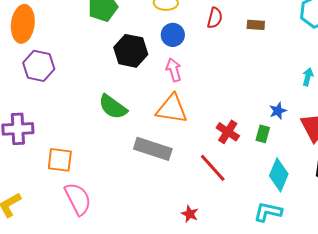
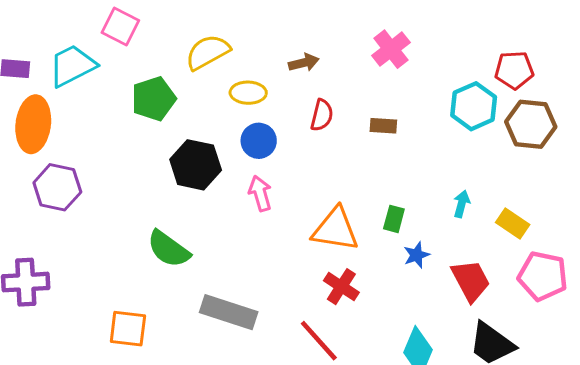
orange triangle: (172, 109) -> (335, 229), moved
green rectangle: (263, 134) -> (394, 219), moved
orange square: (60, 160) -> (128, 329), moved

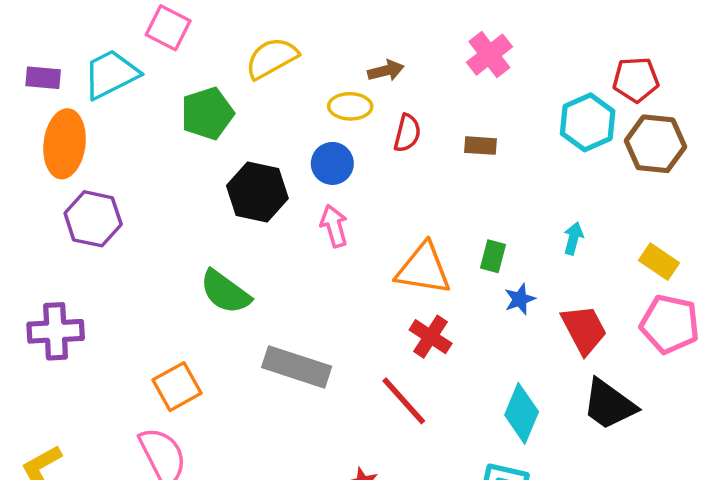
yellow ellipse: (248, 93) -> (350, 106), moved
yellow rectangle: (513, 223) -> (659, 262), moved
orange square: (128, 329) -> (177, 387), turned -36

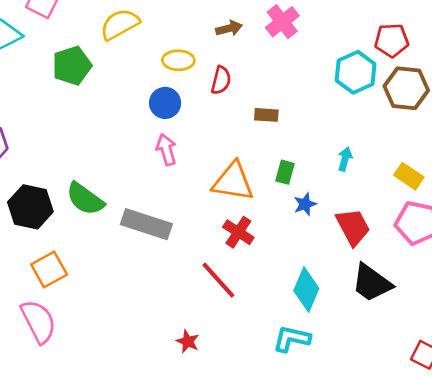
brown arrow: (386, 71) -> (229, 28), moved
brown rectangle: (481, 146) -> (266, 115), moved
black hexagon: (257, 192) -> (30, 207), moved
gray rectangle: (297, 367) -> (146, 224), moved

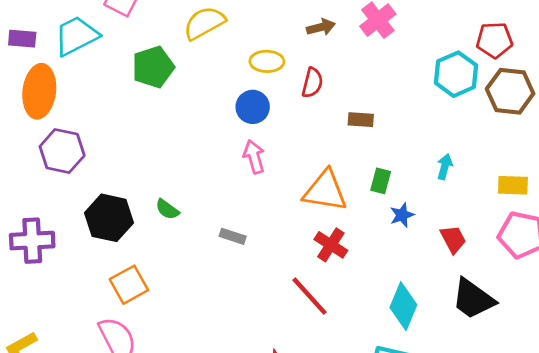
yellow rectangle: (409, 176) -> (513, 185), turned -32
green semicircle: (85, 199) -> (167, 209), size x0.6
gray rectangle: (146, 224) -> (233, 236), size x0.5
red trapezoid: (353, 227) -> (453, 239), size x0.7

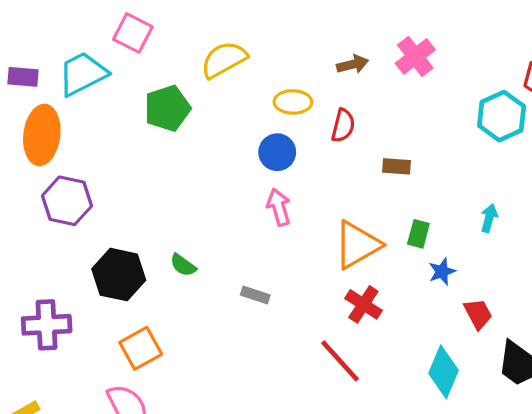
orange triangle: (325, 191) -> (357, 245), turned -39
red trapezoid: (453, 239) -> (478, 314), moved
purple cross: (32, 241) -> (47, 325), moved

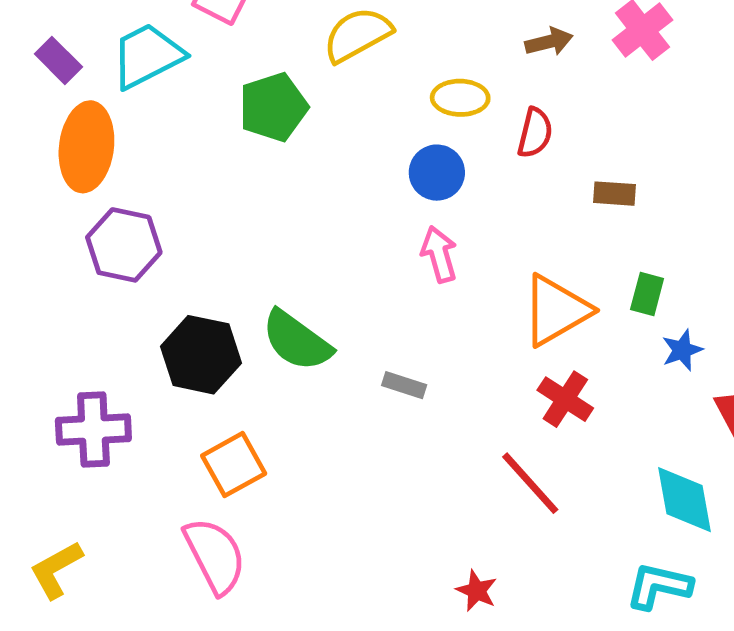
purple rectangle: (23, 77) -> (58, 60), turned 40
green semicircle: (183, 265) -> (297, 341), size x1.8
cyan diamond: (444, 372) -> (684, 500), turned -33

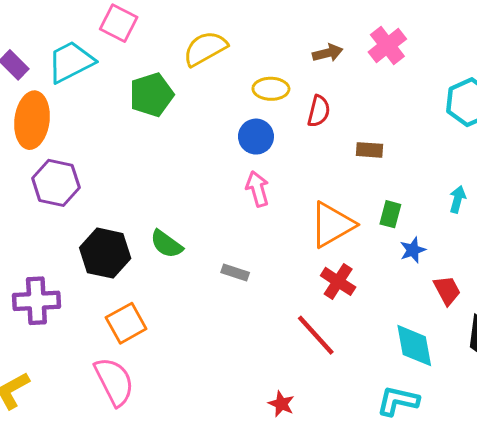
green semicircle: (297, 341) -> (166, 244), size x0.7

